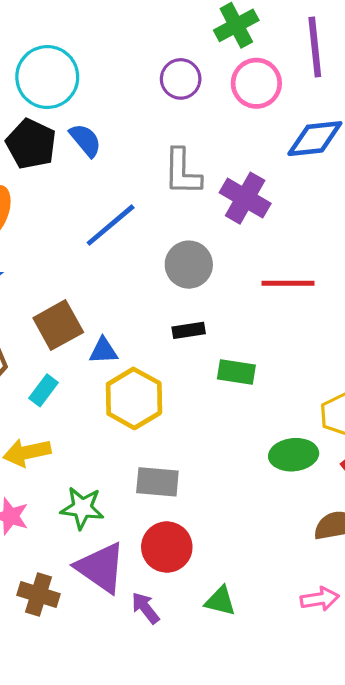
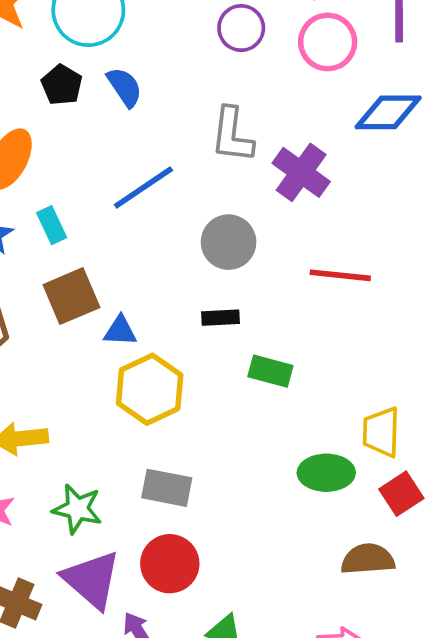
black pentagon: (31, 144) -> (62, 85), size x0.7
cyan rectangle: (43, 390) -> (52, 225), moved, turned -68

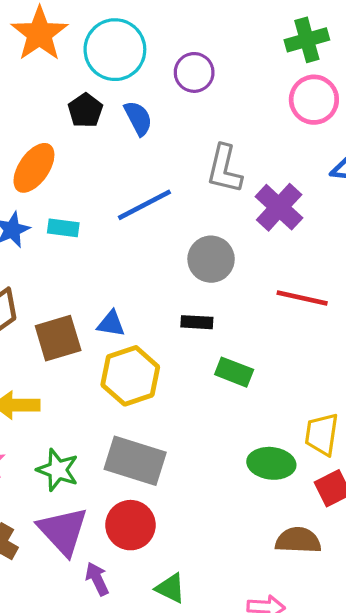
purple circle: (241, 28) -> (194, 72), moved
cyan rectangle: (52, 225) -> (63, 228), turned -64
brown square: (71, 296) -> (58, 338), moved
gray rectangle: (167, 488) -> (135, 461), size x1.4

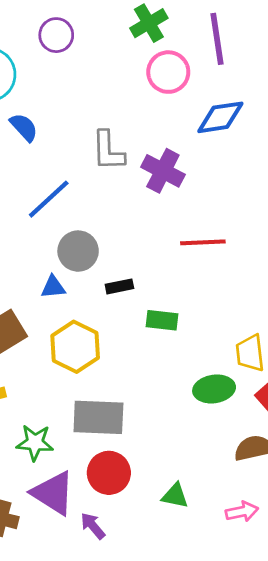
purple circle: (194, 72) -> (56, 35), moved
gray circle: (211, 259) -> (78, 251), moved
blue triangle: (111, 324) -> (53, 287), moved
green triangle: (170, 588) -> (175, 496), moved

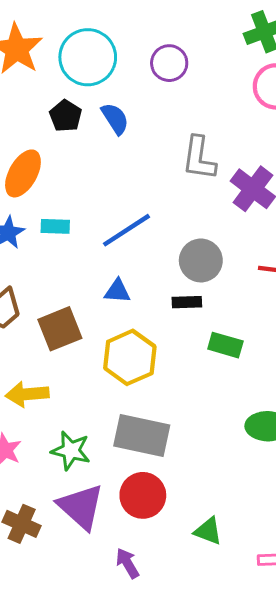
purple circle: (56, 35) -> (169, 63), moved
blue line: (49, 199) -> (127, 230), moved
gray circle: (78, 251) -> (201, 260), moved
purple arrow: (93, 526) -> (127, 563), moved

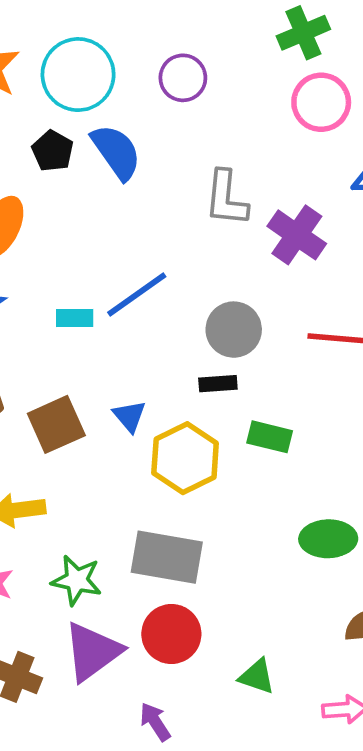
blue semicircle: (115, 119) -> (116, 152), size x1.4
cyan rectangle: (55, 226) -> (75, 318), moved
blue triangle: (117, 291) -> (129, 416), moved, turned 48
yellow hexagon: (130, 357) -> (185, 458), moved
purple triangle: (81, 507) -> (92, 652), turned 44

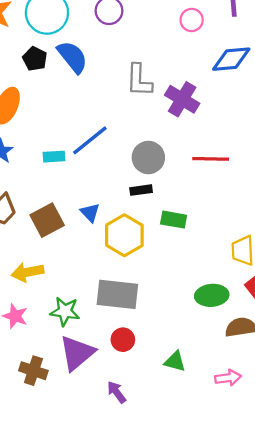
pink circle: (321, 102) -> (192, 20), size x0.7
green ellipse: (328, 539) -> (212, 295), moved
red circle: (171, 634) -> (123, 340), size x0.7

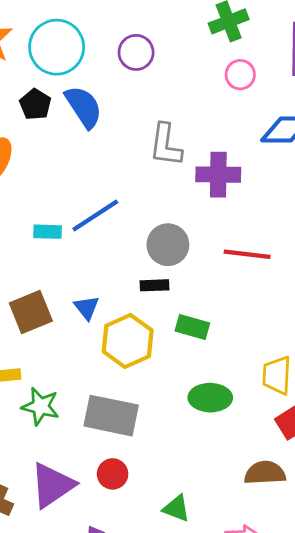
purple cross: (182, 99) -> (218, 175), turned -36
green ellipse: (212, 295) -> (210, 398), moved
green star: (65, 311) -> (40, 406), moved

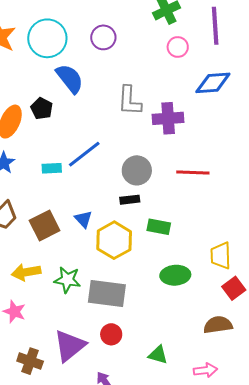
black pentagon: (35, 104) -> (42, 109), moved
green star: (40, 406) -> (67, 280), moved

